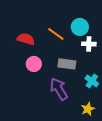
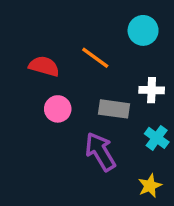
cyan circle: (80, 27) -> (143, 30), moved
white cross: (89, 44) -> (152, 90), moved

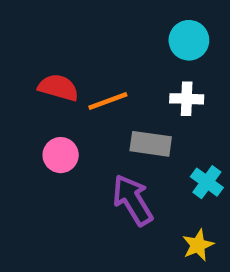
orange line: (95, 58) -> (108, 101), moved, turned -56
white cross: (152, 90) -> (187, 99), moved
pink circle: (58, 109) -> (61, 155), moved

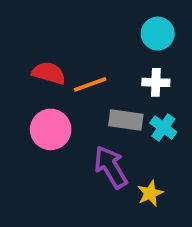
pink circle: (61, 155) -> (51, 129), size x1.4
cyan cross: (207, 182) -> (163, 128), moved
yellow star: (198, 245) -> (150, 193), moved

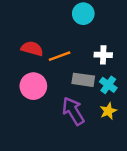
cyan circle: (158, 34) -> (83, 14), moved
yellow star: (150, 193) -> (108, 111), moved

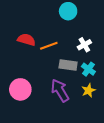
white cross: (103, 55) -> (84, 45), turned -32
pink circle: (33, 86) -> (20, 89), moved

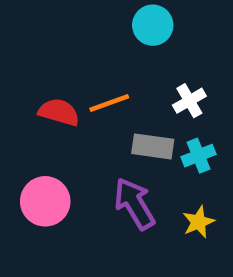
red semicircle: (26, 40) -> (59, 112), moved
cyan cross: (88, 69) -> (199, 156), turned 32
yellow star: (88, 90) -> (199, 222), moved

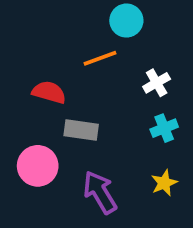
orange line: (109, 103) -> (100, 58), moved
gray rectangle: (153, 146) -> (81, 130), moved
purple arrow: (134, 204) -> (100, 192), moved

